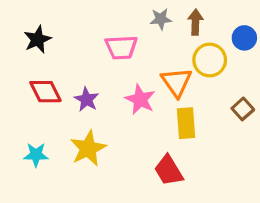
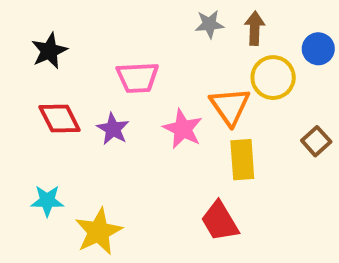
pink trapezoid: (121, 47) -> (138, 78), moved
yellow star: (88, 148) -> (99, 232), moved

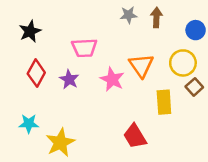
yellow circle: (273, 78) -> (183, 63), moved
red diamond: (60, 119) -> (36, 73), turned 56
yellow rectangle: (242, 160) -> (164, 102), moved

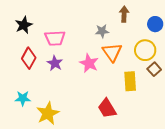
gray star: (129, 15) -> (102, 31), moved
pink trapezoid: (84, 48) -> (55, 38), moved

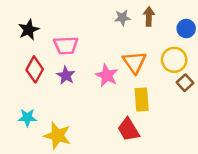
gray star: (102, 31) -> (122, 18), moved
yellow rectangle: (130, 81) -> (142, 100), moved
yellow star: (48, 113) -> (57, 136), turned -30

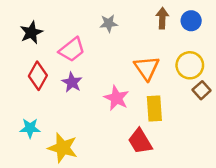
gray star: (122, 18) -> (109, 23), moved
blue circle: (186, 29) -> (191, 21), moved
pink trapezoid: (66, 45) -> (72, 50), turned -35
pink star: (107, 75) -> (116, 98), moved

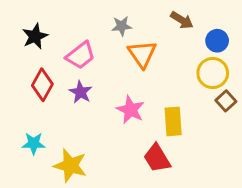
brown arrow: (162, 18) -> (182, 20), turned 120
blue circle: (191, 21) -> (217, 41), moved
orange triangle: (147, 68) -> (142, 54), moved

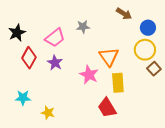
gray star: (122, 26) -> (83, 27), moved
black star: (35, 36) -> (17, 33), moved
orange triangle: (142, 54) -> (109, 57), moved
yellow star: (70, 166) -> (48, 113), size x0.6

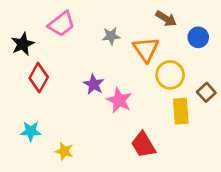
pink trapezoid: (55, 38) -> (62, 24), moved
yellow circle: (145, 50) -> (170, 75), moved
orange triangle: (109, 57) -> (146, 49), moved
purple star: (55, 63) -> (94, 84), moved
yellow rectangle: (118, 83) -> (181, 111), moved

